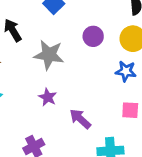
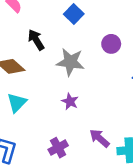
purple arrow: (80, 119) -> (99, 138), moved

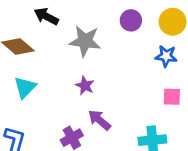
black arrow: (36, 40) -> (46, 16), turned -30
purple arrow: (99, 138) -> (99, 120), moved

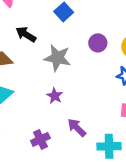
purple arrow: (99, 120) -> (77, 128), moved

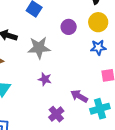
purple arrow: (77, 128) -> (79, 96), moved
purple cross: (40, 139) -> (56, 114), moved

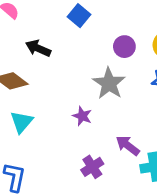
gray star: (39, 48) -> (109, 83), moved, turned 30

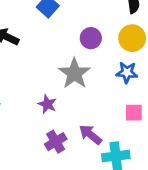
purple cross: (92, 167) -> (56, 142), moved

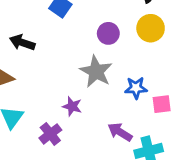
blue star: (127, 72) -> (136, 88), moved
purple cross: (56, 142) -> (50, 134), moved

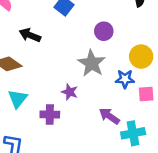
yellow circle: (151, 28) -> (141, 57), moved
purple cross: (50, 134) -> (50, 114), turned 36

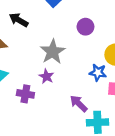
gray star: (92, 63) -> (53, 52), moved

